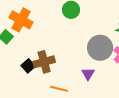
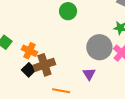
orange cross: (21, 20) -> (29, 51), moved, size x0.7

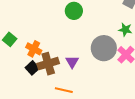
purple triangle: (89, 74) -> (72, 62), moved

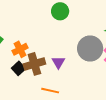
orange cross: (34, 49) -> (20, 49), turned 35

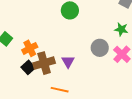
gray circle: (90, 48) -> (100, 48), size x0.7

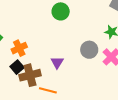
brown cross: (44, 63) -> (30, 75), moved

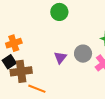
purple triangle: (57, 62) -> (60, 58), moved

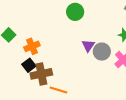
purple triangle: (60, 58) -> (88, 46), moved

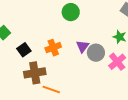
orange cross: (32, 46) -> (53, 48), moved
black square: (29, 65) -> (24, 50), moved

